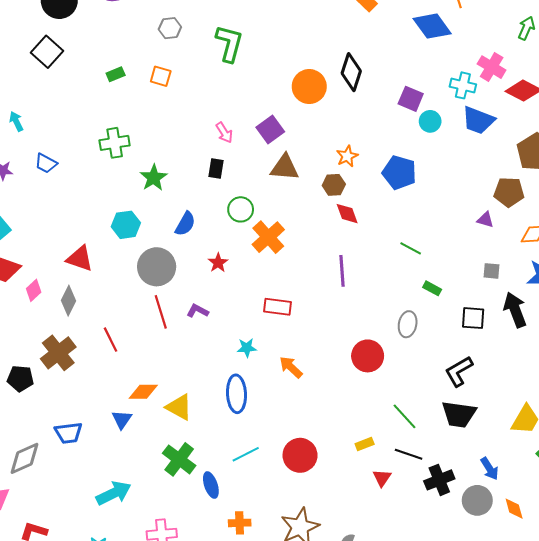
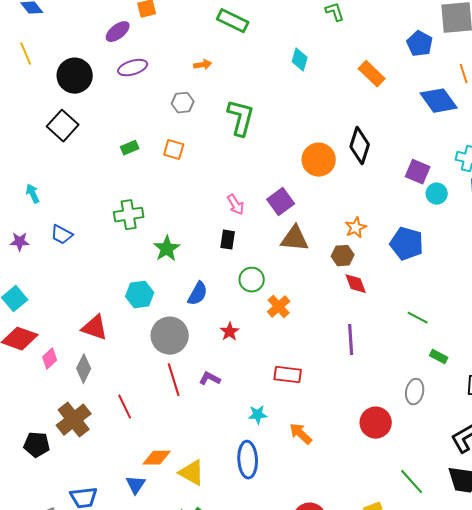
orange cross: (268, 237) -> (279, 307), size x0.7

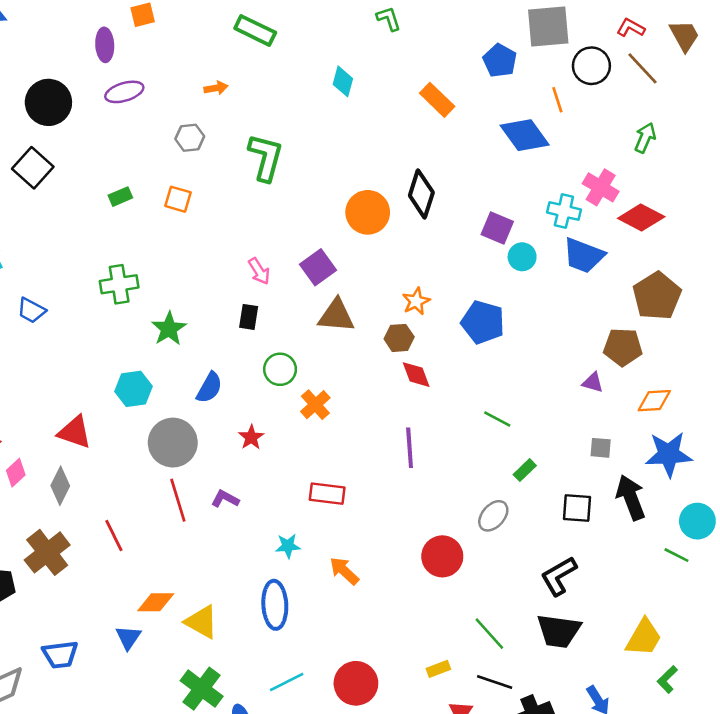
purple ellipse: (118, 32) -> (105, 45), turned -55
green rectangle: (439, 357) -> (525, 470), turned -72
gray ellipse: (415, 392) -> (493, 516), turned 30

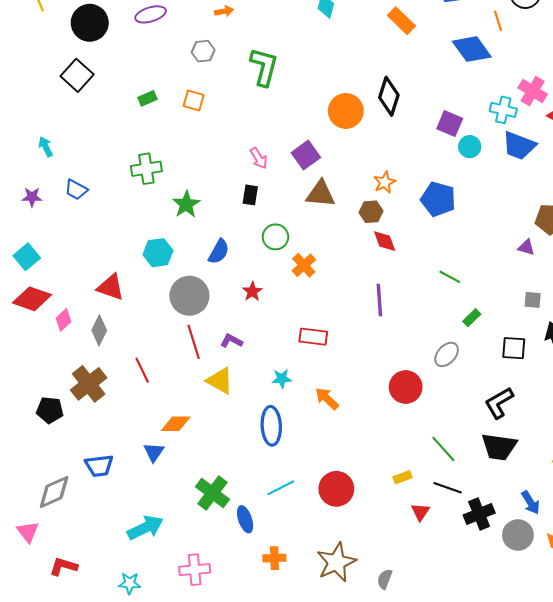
yellow triangle: (202, 622) -> (220, 381), moved

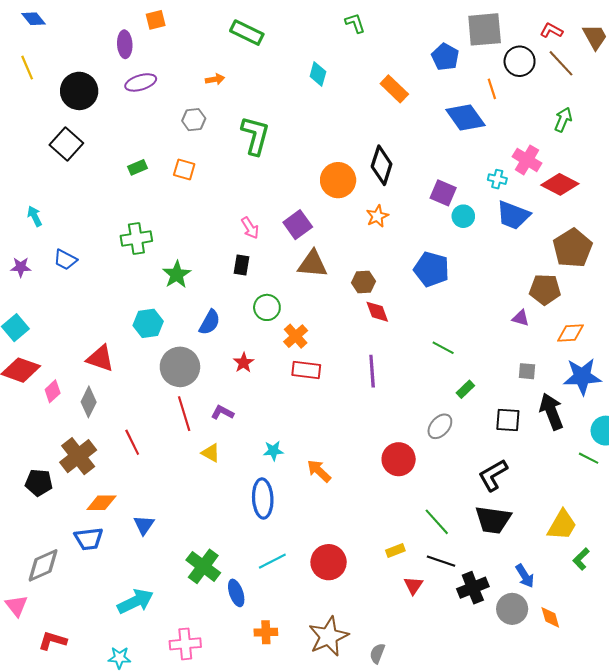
cyan cross: (503, 110) -> (497, 179), size x0.7
orange star: (385, 182) -> (377, 216), moved
red rectangle: (313, 337) -> (306, 370), moved
yellow triangle: (220, 381) -> (211, 453), size x0.7
orange diamond: (176, 424) -> (101, 503), moved

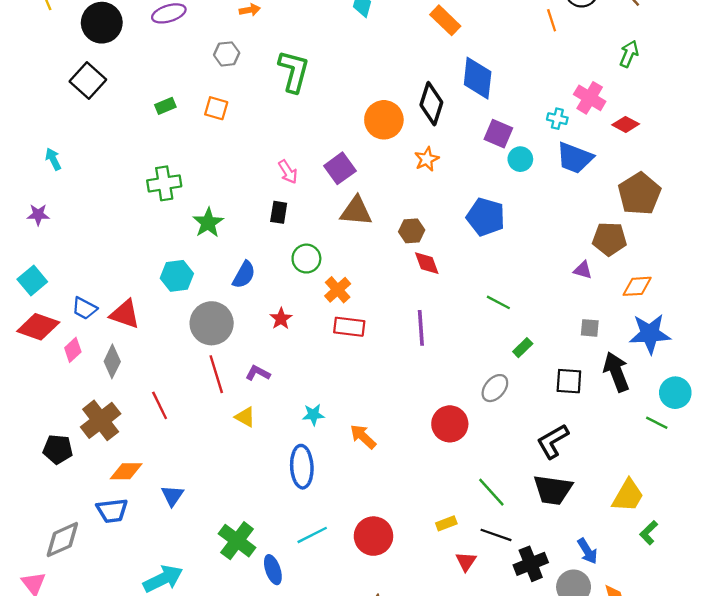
blue diamond: (465, 117) -> (478, 78), moved, turned 42
red diamond: (560, 184) -> (626, 124), size x0.7
blue trapezoid: (65, 260) -> (84, 308), moved

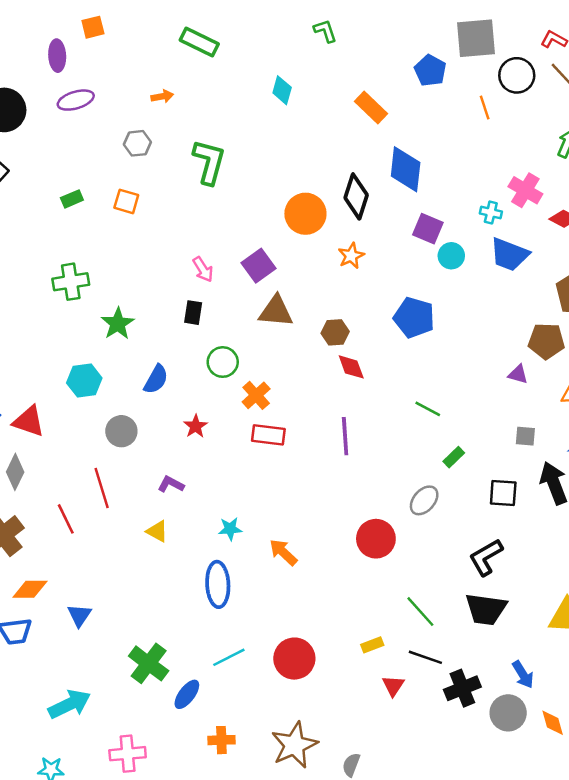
gray circle: (212, 323) -> (121, 431), size x0.7
red line: (216, 374) -> (102, 488), moved
blue ellipse: (273, 570) -> (187, 694), turned 56

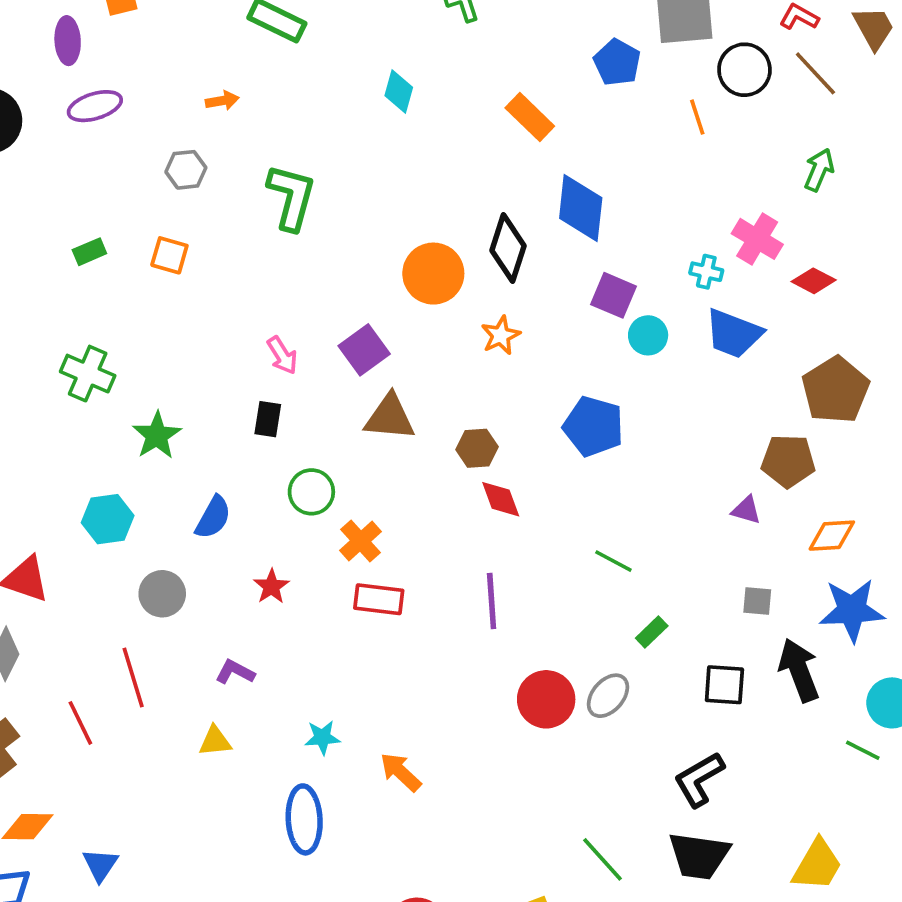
green cross: (71, 282) -> (88, 374), turned 32
yellow triangle: (157, 531) -> (215, 741), turned -35
red circle: (376, 539) -> (546, 699), moved

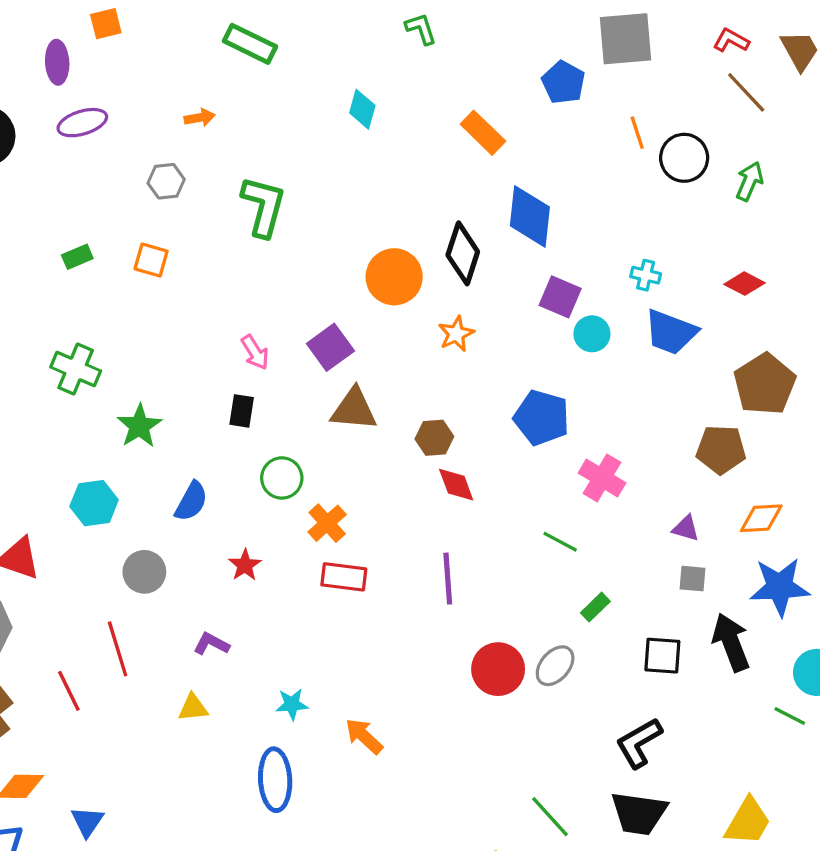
black circle: (744, 70) -> (684, 158), moved
pink cross: (757, 239) -> (602, 478), moved
purple triangle: (746, 510) -> (686, 528), moved

